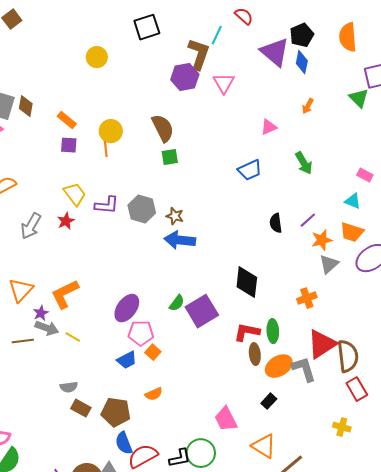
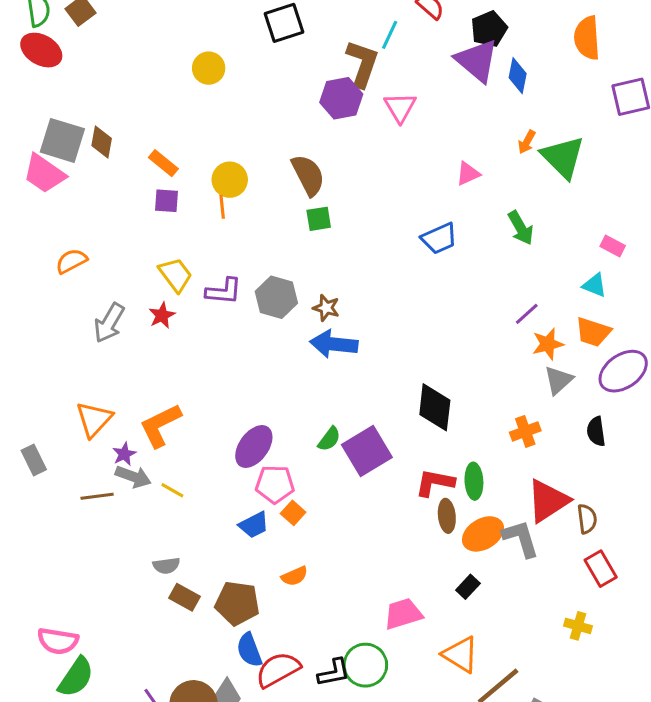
black pentagon: (302, 35) -> (489, 29), moved
green triangle: (359, 98) -> (563, 157), moved, size x1.5
black semicircle: (276, 223) -> (596, 431), moved
brown semicircle: (348, 356) -> (587, 519), size x0.6
pink trapezoid: (226, 419) -> (403, 614), turned 100

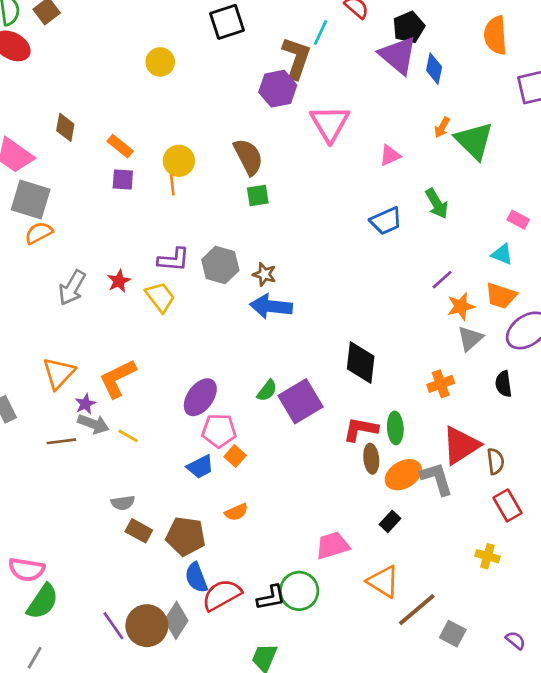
pink triangle: (400, 107) -> (330, 123), moved, size x1.4
gray square: (62, 140) -> (31, 200), moved
blue trapezoid: (439, 238) -> (386, 221), moved
yellow trapezoid: (175, 275) -> (160, 297), moved

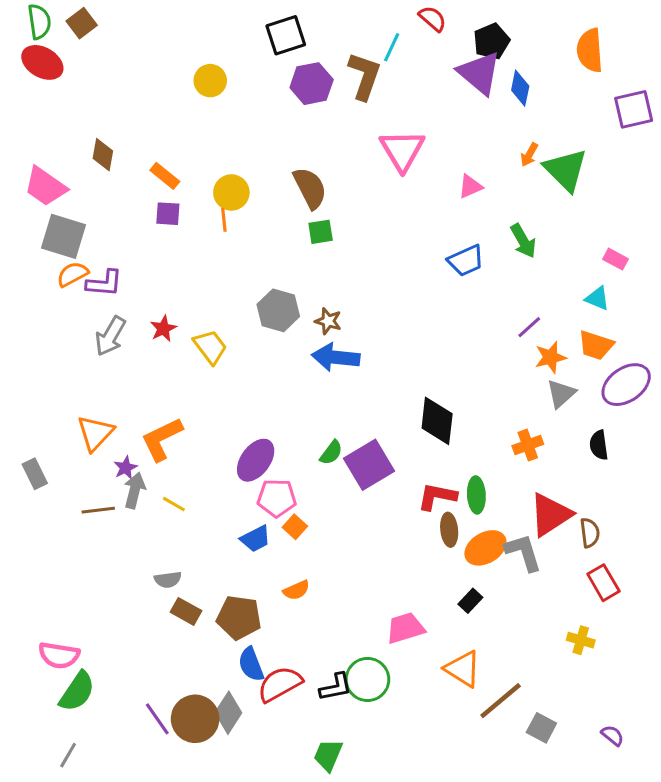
purple hexagon: (278, 89) -> (312, 84), moved
purple L-shape: (174, 260) -> (104, 283), moved
gray arrow: (93, 424) -> (135, 490), turned -96

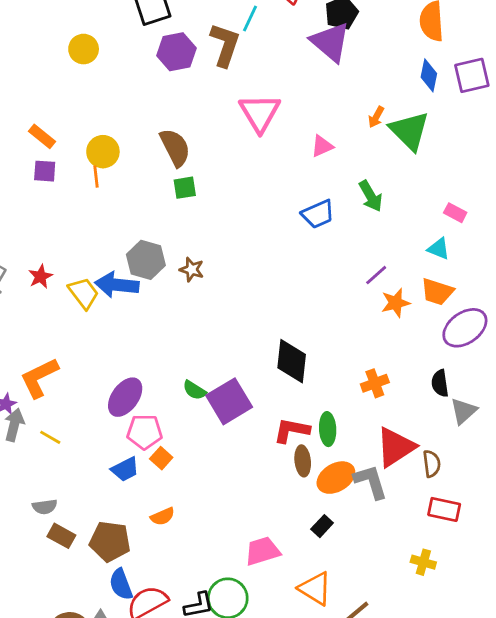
blue diamond: (520, 88) -> (429, 75), moved
blue arrow: (336, 357) -> (117, 285), moved
gray triangle: (561, 394) -> (464, 411), moved
green semicircle: (331, 453) -> (194, 390), turned 85
red rectangle: (603, 583) -> (444, 509), turned -48

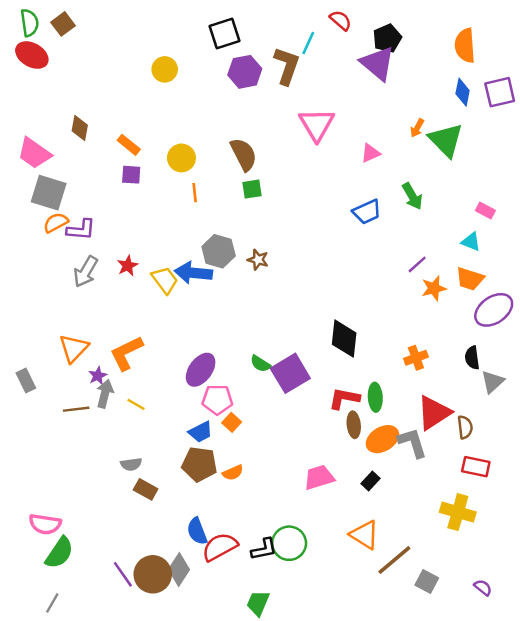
orange line: (96, 177) -> (195, 193), moved
brown pentagon: (110, 541) -> (199, 464), moved
pink trapezoid: (262, 551) -> (319, 477), moved
yellow cross: (423, 562) -> (458, 512), size x1.6

